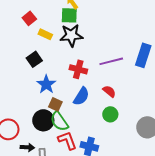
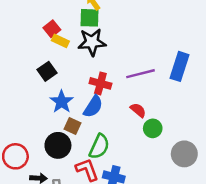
red square: (29, 18) -> (52, 29), moved
blue semicircle: (81, 96) -> (93, 107), moved
green circle: (110, 114) -> (153, 128), moved
green semicircle: (59, 121) -> (99, 147), moved, turned -120

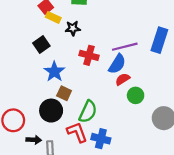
black star: (92, 42) -> (73, 28), moved, size x0.6
blue semicircle: (93, 107) -> (117, 64), moved
red semicircle: (138, 110) -> (123, 79), turned -72

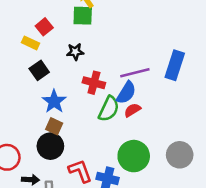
yellow rectangle: (53, 17) -> (31, 43), moved
brown square: (64, 93) -> (54, 126), moved
green circle: (136, 95) -> (134, 156), moved, size x1.6
green semicircle: (88, 112) -> (109, 109), moved

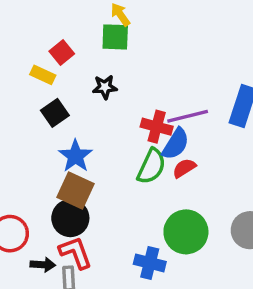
red cross: (94, 83) -> (157, 127), moved
brown square: (54, 126) -> (76, 190), size x1.5
red L-shape: (80, 171) -> (76, 253), moved

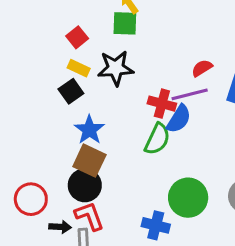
yellow rectangle: (43, 75) -> (79, 68), moved
black star: (105, 87) -> (116, 68), size x1.6
red semicircle: (184, 168) -> (202, 68), moved

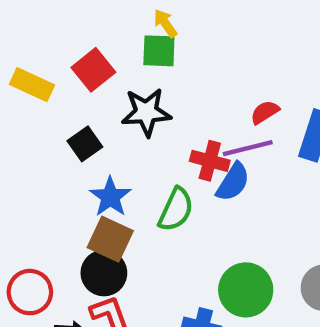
red square: (77, 37) -> (93, 70), size x1.4
yellow rectangle: (79, 68) -> (32, 85), moved, size x1.4
green semicircle: (157, 139) -> (176, 210), moved

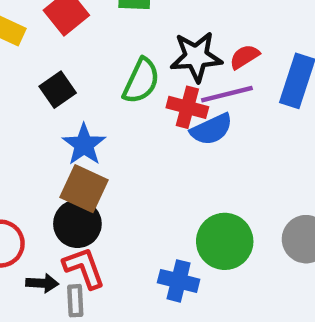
black star: (146, 112) -> (196, 57), moved
blue semicircle: (233, 182) -> (212, 129), turned 33
green semicircle: (176, 210) -> (141, 81), moved

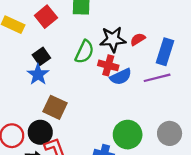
purple line: (227, 94) -> (157, 78), moved
blue star: (84, 145) -> (38, 74), moved
black circle: (77, 224) -> (40, 132), moved

